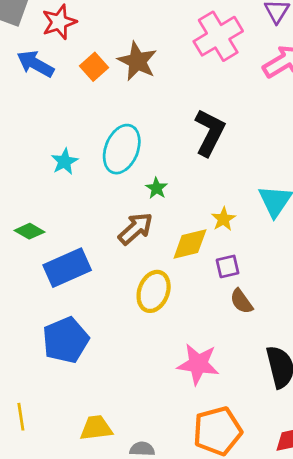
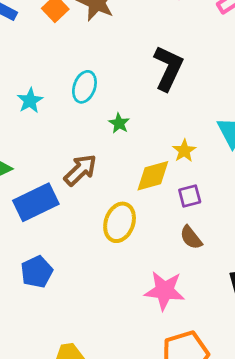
cyan ellipse: (122, 149) -> (84, 87), size x0.7
brown arrow: (136, 229) -> (80, 170), moved
brown semicircle: (241, 301) -> (191, 237), moved
blue pentagon: (66, 340) -> (37, 272), size x0.7

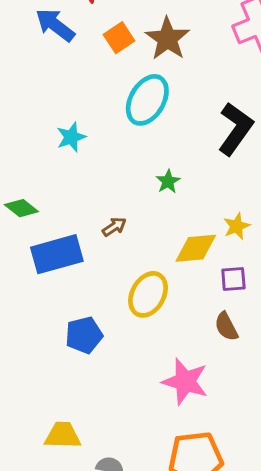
cyan ellipse: (84, 87) -> (147, 100), moved, size x1.4
brown arrow: (80, 170) -> (114, 227), size x0.6
blue pentagon: (37, 272) -> (84, 335), moved

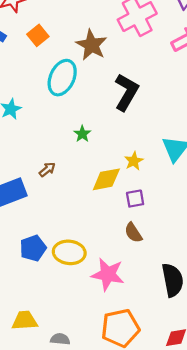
brown star: (167, 39) -> (92, 45), moved
yellow ellipse: (148, 294) -> (69, 252), moved, turned 72

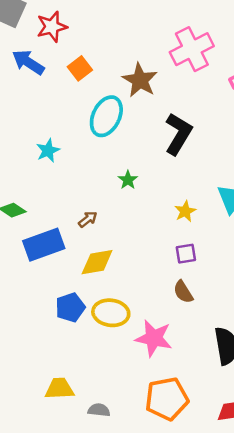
yellow diamond: (106, 179) -> (97, 262), moved

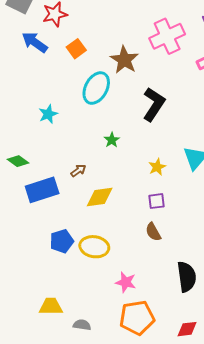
yellow diamond: (97, 262) -> (100, 197), moved
pink star: (154, 338) -> (126, 282), moved, size x0.7

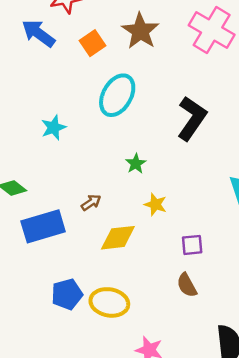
pink cross: (167, 36) -> (212, 30), turned -36
brown star: (124, 60) -> (140, 31), moved
yellow star: (157, 167) -> (155, 204), moved, turned -30

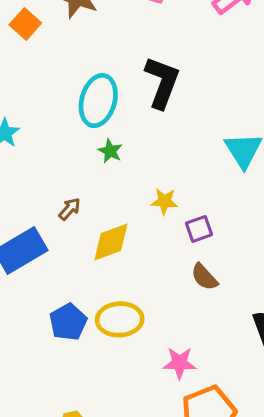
cyan ellipse: (117, 95) -> (98, 101), moved
yellow star: (155, 204) -> (164, 201), moved

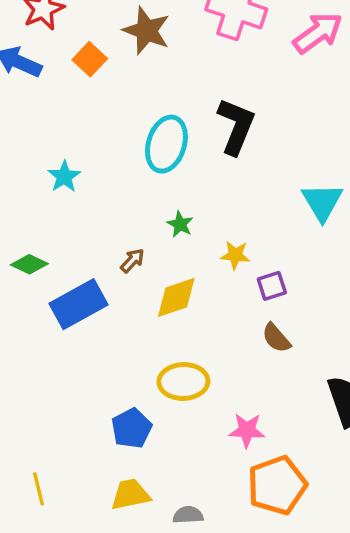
green star: (110, 151) -> (180, 224), moved
blue pentagon: (68, 322) -> (132, 428), moved

